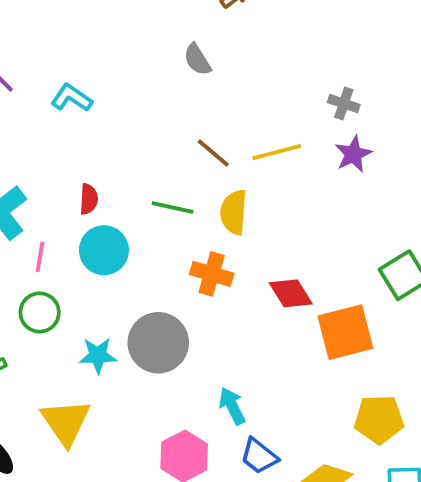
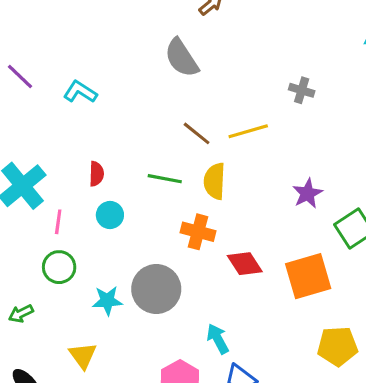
gray semicircle: (197, 60) -> (182, 58), size x1.5
purple star: (353, 154) -> (308, 193), moved
cyan circle: (104, 250) -> (110, 215), size x0.7
red diamond: (291, 293) -> (245, 264), moved
yellow triangle: (66, 422) -> (83, 356), size x0.7

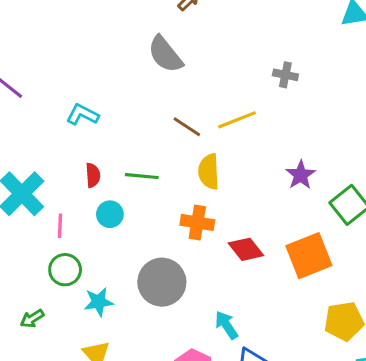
cyan L-shape: (80, 92) -> (82, 115), moved
green line: (165, 179) -> (142, 176), moved
cyan star: (107, 301) -> (99, 302), moved

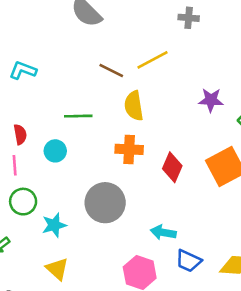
red semicircle: (93, 175) -> (20, 134), moved
purple star: (301, 175) -> (211, 100), turned -30
red diamond: (246, 249) -> (172, 167), turned 68
cyan arrow: (226, 325) -> (163, 232), turned -40

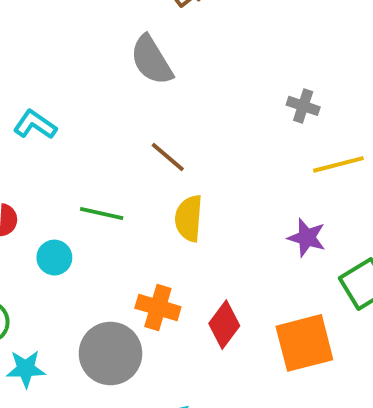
yellow line: (152, 60) -> (338, 164), moved
orange cross: (129, 149) -> (158, 307), moved

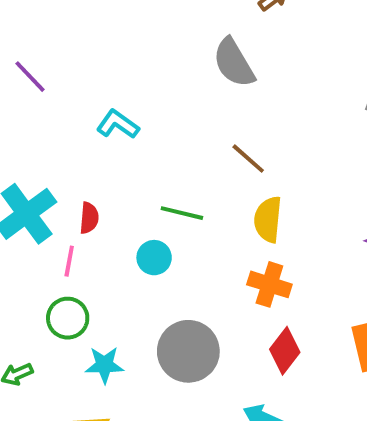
cyan circle: (54, 258) -> (154, 258), moved
orange cross: (158, 307) -> (269, 284), moved
red diamond: (224, 325) -> (285, 351), moved

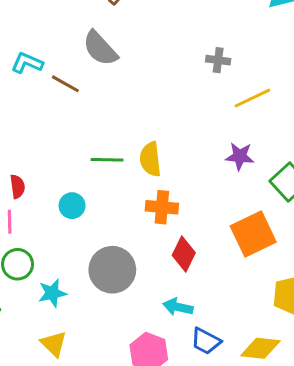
cyan L-shape: (118, 124) -> (27, 63), moved
brown line: (248, 159) -> (65, 84), moved
green line: (182, 213) -> (107, 160), moved

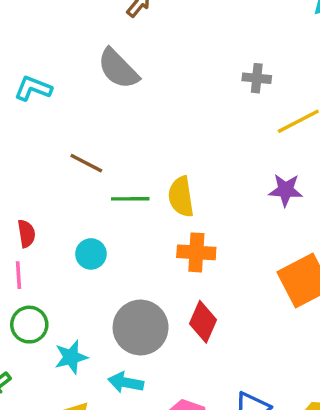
brown line: (65, 84) -> (86, 163), moved
red diamond: (184, 254) -> (203, 322), moved
cyan arrow: (178, 307) -> (126, 382), moved

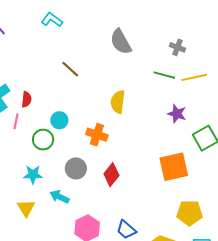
gray semicircle: (118, 69) -> (121, 42), moved
green line: (130, 199) -> (164, 75), moved
orange cross: (196, 252) -> (97, 135), moved
green circle: (29, 325) -> (43, 140), moved
gray circle: (141, 328) -> (76, 168), size x0.7

